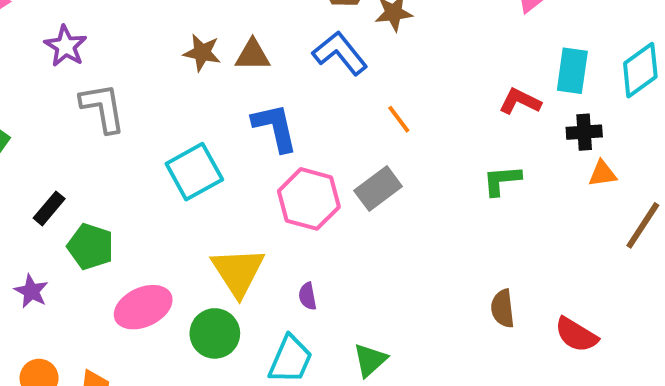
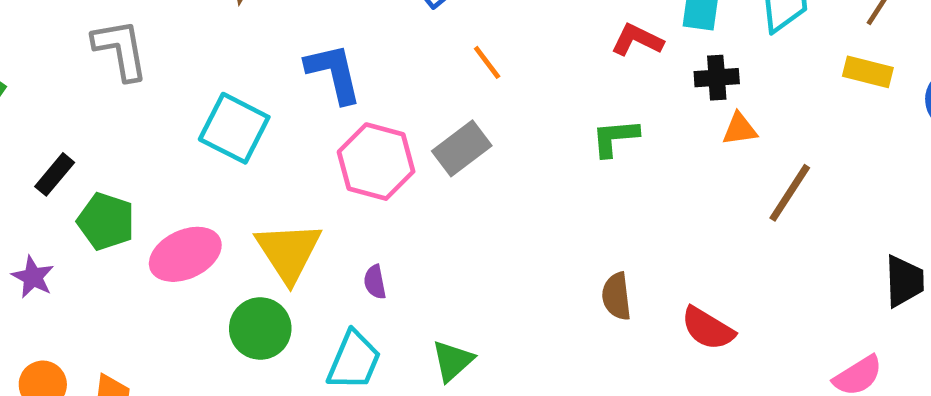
cyan square: (194, 172) -> (234, 128), turned -34
pink ellipse: (143, 307) -> (185, 254), moved

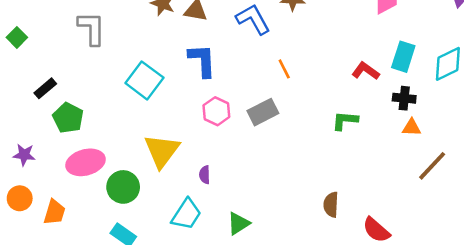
pink hexagon: (376, 162) -> (216, 111), size x0.7
pink ellipse: (185, 254) -> (86, 162), moved
purple star: (33, 277) -> (24, 155), moved, turned -30
green circle: (260, 328) -> (123, 187), moved

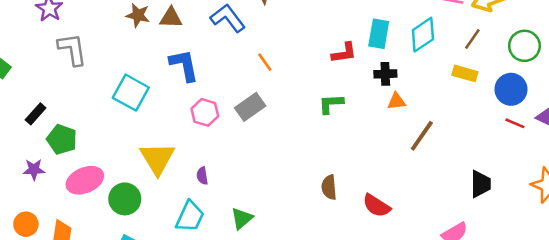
red L-shape: (366, 71) -> (344, 53), turned 144
purple star: (24, 155) -> (34, 170), moved

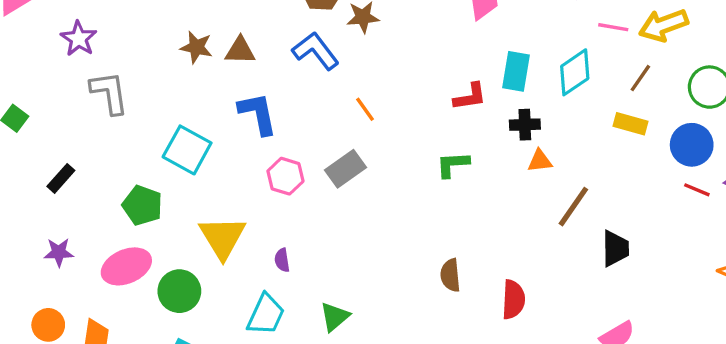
green pentagon: (62, 139) -> (142, 205), moved
black trapezoid: (481, 184) -> (615, 248), moved
red semicircle: (376, 206) -> (513, 300), turned -120

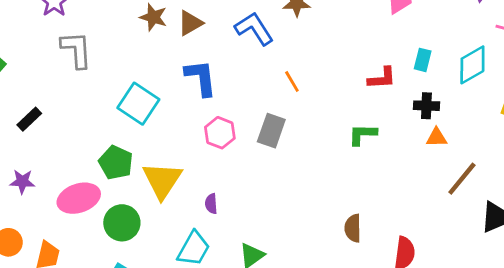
brown triangle: (240, 51) -> (190, 23), turned -36
cyan rectangle: (516, 71) -> (423, 60), size x0.7
gray rectangle: (345, 169) -> (271, 131), turned -40
green pentagon: (142, 205) -> (116, 163), moved

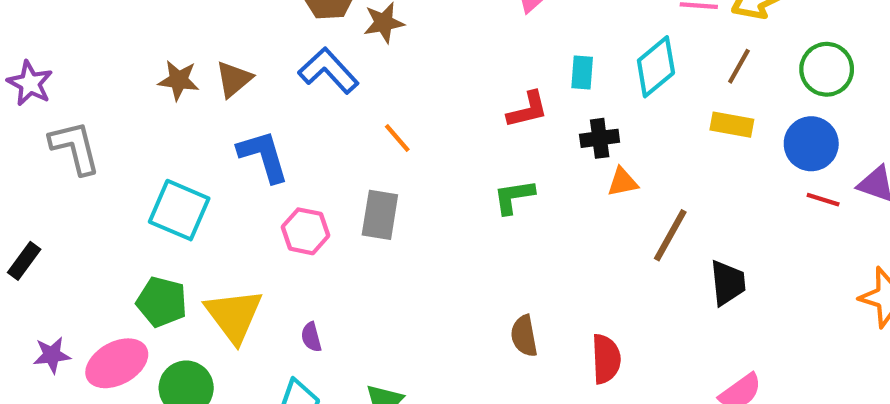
purple star: (22, 182) -> (52, 355), moved

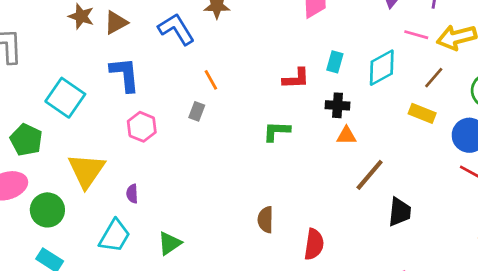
gray rectangle: (380, 215) -> (197, 111), moved, size x0.6
green pentagon: (162, 302) -> (26, 140), moved

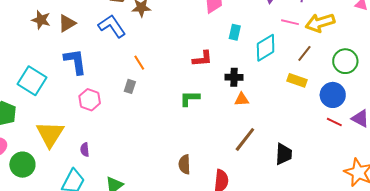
cyan rectangle: (335, 62) -> (235, 32), moved
brown line: (370, 175) -> (245, 139), moved

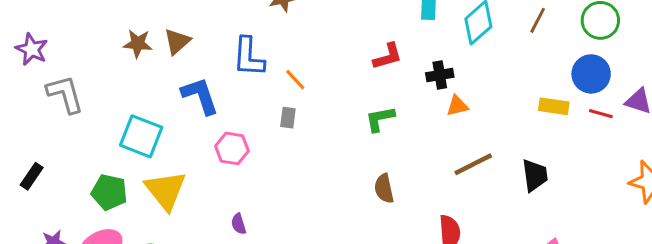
blue L-shape: (112, 26) -> (249, 57), moved, turned -132
yellow rectangle: (297, 80) -> (554, 106), moved
yellow triangle: (50, 134) -> (166, 190), moved
brown line: (245, 139) -> (473, 164), turned 36
brown semicircle: (184, 164) -> (384, 189), moved

